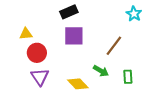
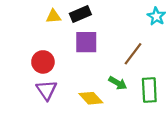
yellow triangle: (26, 34) -> (53, 16), moved
green rectangle: (128, 77) -> (149, 90), size x1.5

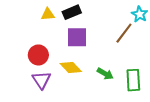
brown line: (133, 54) -> (124, 33), moved
yellow diamond: (91, 98) -> (71, 68), moved

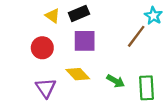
yellow triangle: (48, 14) -> (53, 16), turned 40
red circle: (38, 55) -> (42, 48), moved

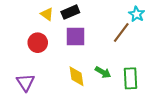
yellow diamond: (78, 74) -> (76, 76), moved, turned 35
purple triangle: (46, 88) -> (25, 82), moved

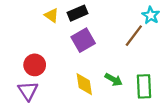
purple square: (75, 37) -> (83, 40), turned -30
red circle: (38, 43) -> (35, 65), moved

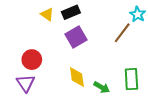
green arrow: (114, 80) -> (102, 87), moved

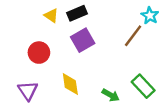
red circle: (32, 60) -> (39, 53), moved
yellow diamond: (77, 77) -> (70, 84), moved
green rectangle: (131, 79) -> (143, 86), turned -40

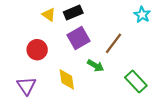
brown line: (133, 36) -> (114, 43), moved
green arrow: (111, 95) -> (95, 66), moved

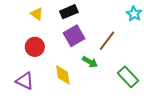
yellow triangle: (49, 15) -> (37, 14), moved
purple triangle: (27, 86) -> (25, 81), turned -30

